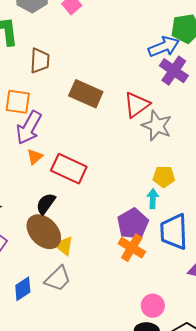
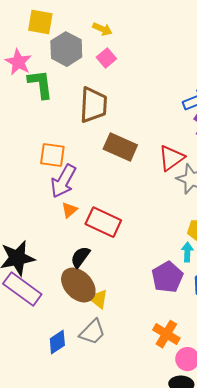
brown trapezoid: (40, 61) -> (93, 105), moved, size x1.4
orange cross: (132, 248) -> (166, 334), moved

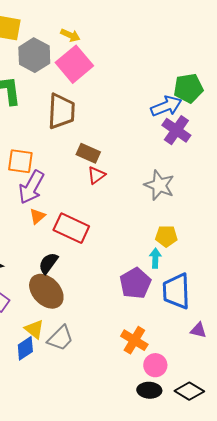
pink square: (106, 58) -> (74, 64), size x1.8
brown rectangle: (120, 147) -> (88, 153), size x0.7
red triangle: (171, 158) -> (96, 175), moved, size x0.7
yellow triangle: (98, 299) -> (34, 329), moved

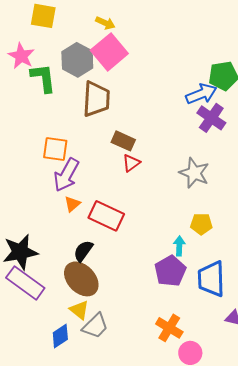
gray hexagon: (34, 55) -> (77, 60), moved
cyan arrow: (155, 258) -> (179, 246), moved
yellow triangle: (34, 329) -> (79, 310), moved

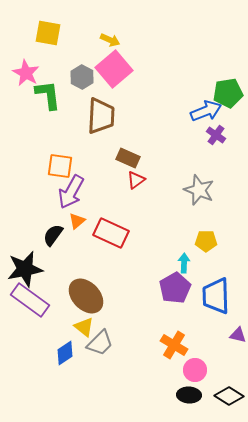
gray hexagon: (77, 60) -> (82, 77), size x0.7
purple cross: (211, 118) -> (216, 135), size x0.7
black semicircle: (83, 251) -> (53, 235), moved

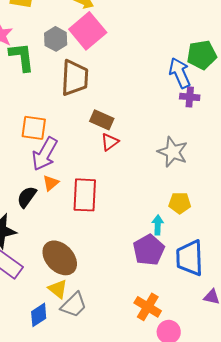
blue arrow: (206, 111) -> (180, 73), turned -92
purple cross: (216, 135) -> (190, 97), turned -30
red rectangle: (111, 233) -> (85, 195), turned 68

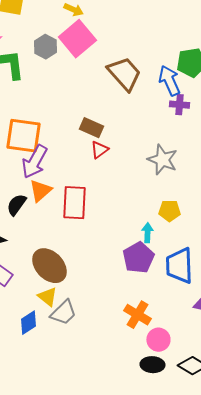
brown trapezoid: (75, 78) -> (124, 74), moved, turned -45
orange square: (34, 128) -> (23, 136), size x1.4
orange triangle: (51, 183) -> (40, 191), size x1.4

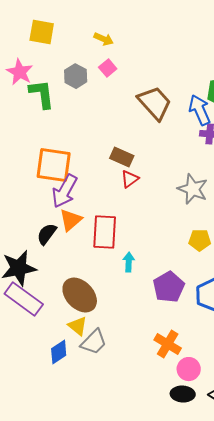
pink square: (77, 39) -> (108, 68), size x0.5
cyan arrow: (147, 233) -> (129, 262), moved

